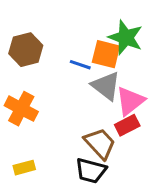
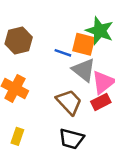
brown trapezoid: (100, 143) -> (69, 102), moved
yellow rectangle: (24, 168) -> (17, 136), turned -56

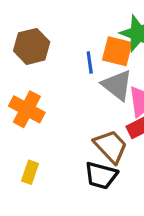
blue line: (63, 53) -> (90, 63), turned 63
brown trapezoid: (69, 102) -> (111, 146), moved

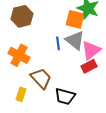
blue line: (90, 63) -> (58, 43), moved
brown trapezoid: (111, 146) -> (41, 78), moved

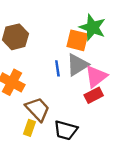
gray triangle: (75, 40) -> (77, 65), turned 50
yellow rectangle: (21, 94) -> (29, 128), moved

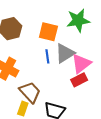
green star: (93, 27) -> (78, 20), turned -30
orange square: (77, 40) -> (48, 32), moved

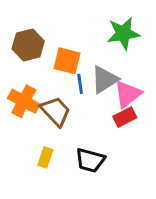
orange square: (48, 32) -> (67, 61), moved
brown trapezoid: (30, 92) -> (56, 111), moved

